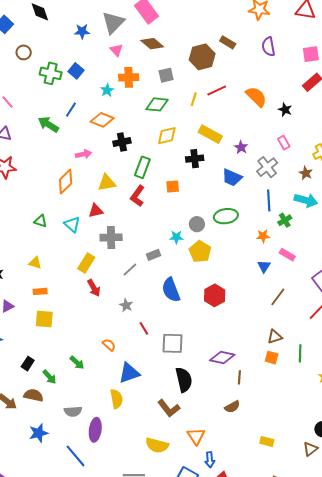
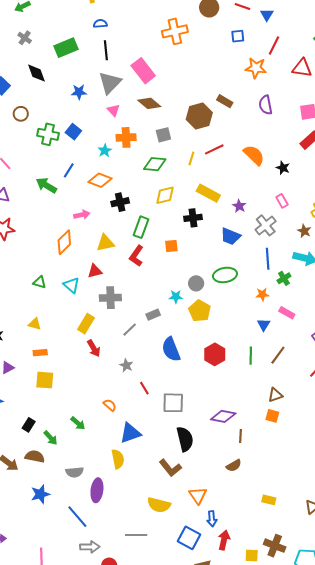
green line: (300, 353) -> (251, 356), moved

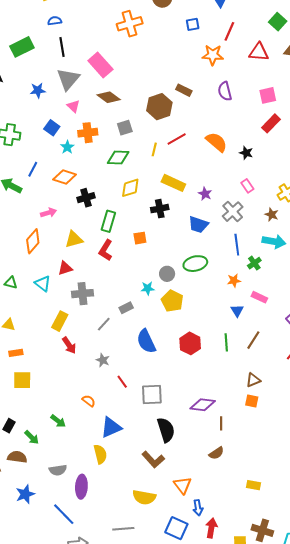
blue square: (73, 132) -> (52, 128), moved

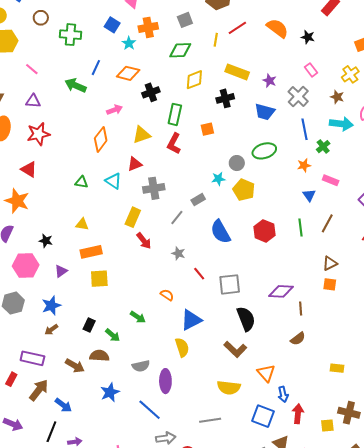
orange rectangle: (16, 353) -> (91, 252), size x1.5

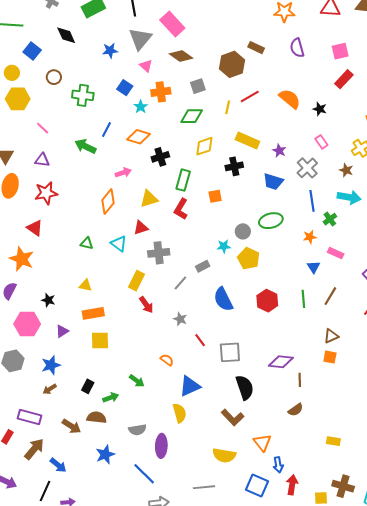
green arrow: (113, 335) -> (111, 398), turned -63

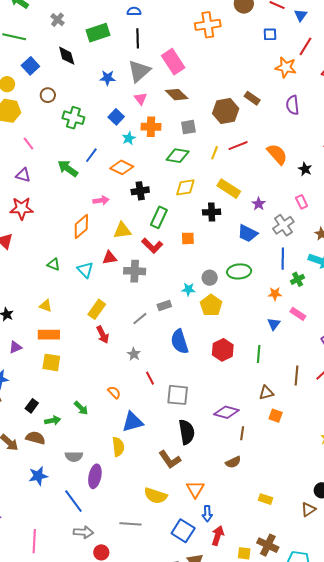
red L-shape: (181, 209) -> (152, 246), turned -85
gray cross: (159, 253) -> (135, 271), moved
brown line: (330, 296) -> (297, 376), moved, turned -36
brown triangle: (331, 336) -> (266, 393), moved

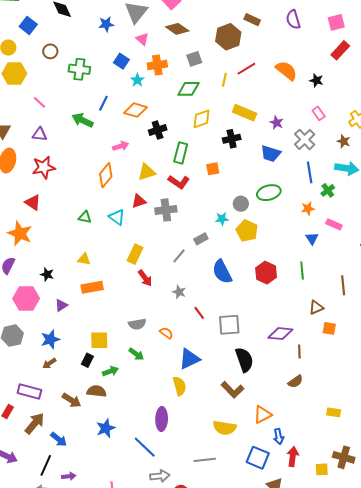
yellow square: (51, 362) -> (99, 340), moved
gray semicircle: (74, 457) -> (137, 324), moved
orange triangle: (195, 489) -> (263, 415), turned 42

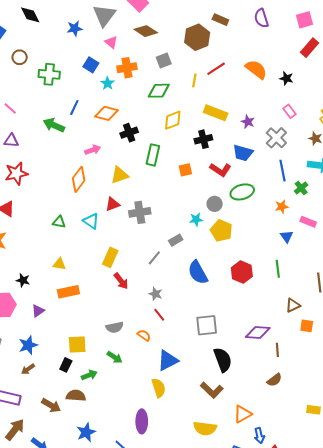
red L-shape: (179, 182) -> (220, 170), moved
red line: (199, 313) -> (159, 315), moved

